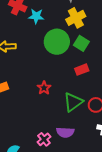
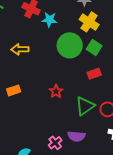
yellow cross: (76, 18) -> (89, 22), turned -30

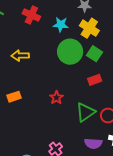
cyan star: (49, 20) -> (61, 25), moved
purple semicircle: (76, 136) -> (93, 143), moved

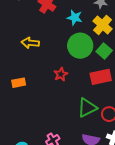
red rectangle: (95, 80) -> (101, 77), size x1.5
red star: (56, 98) -> (61, 74), moved

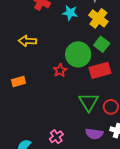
green circle: (80, 46) -> (78, 54), moved
green triangle: (87, 108) -> (89, 102), turned -30

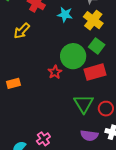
yellow arrow: (27, 41) -> (22, 31), moved, turned -48
pink cross: (56, 137) -> (43, 139), moved

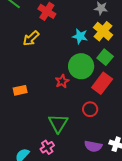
cyan star: (65, 15) -> (80, 36), moved
red rectangle: (95, 72) -> (102, 83), turned -40
green triangle: (84, 104) -> (58, 123), moved
red circle: (106, 109) -> (90, 109), moved

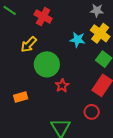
green circle: (81, 66) -> (47, 64), moved

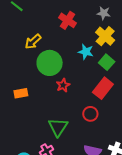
red cross: (43, 17) -> (67, 20), moved
cyan star: (77, 40) -> (86, 52), moved

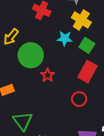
green triangle: (58, 127) -> (23, 121), moved

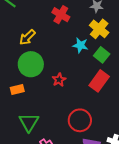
green circle: (31, 55) -> (31, 64), moved
red circle: (79, 99) -> (80, 120), moved, size x1.5

